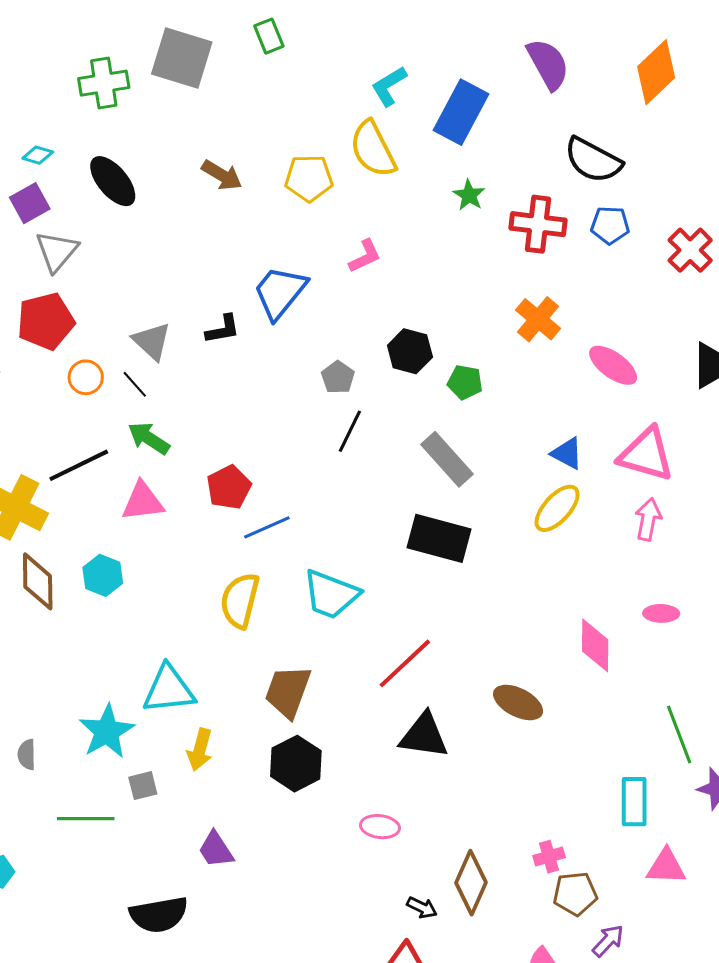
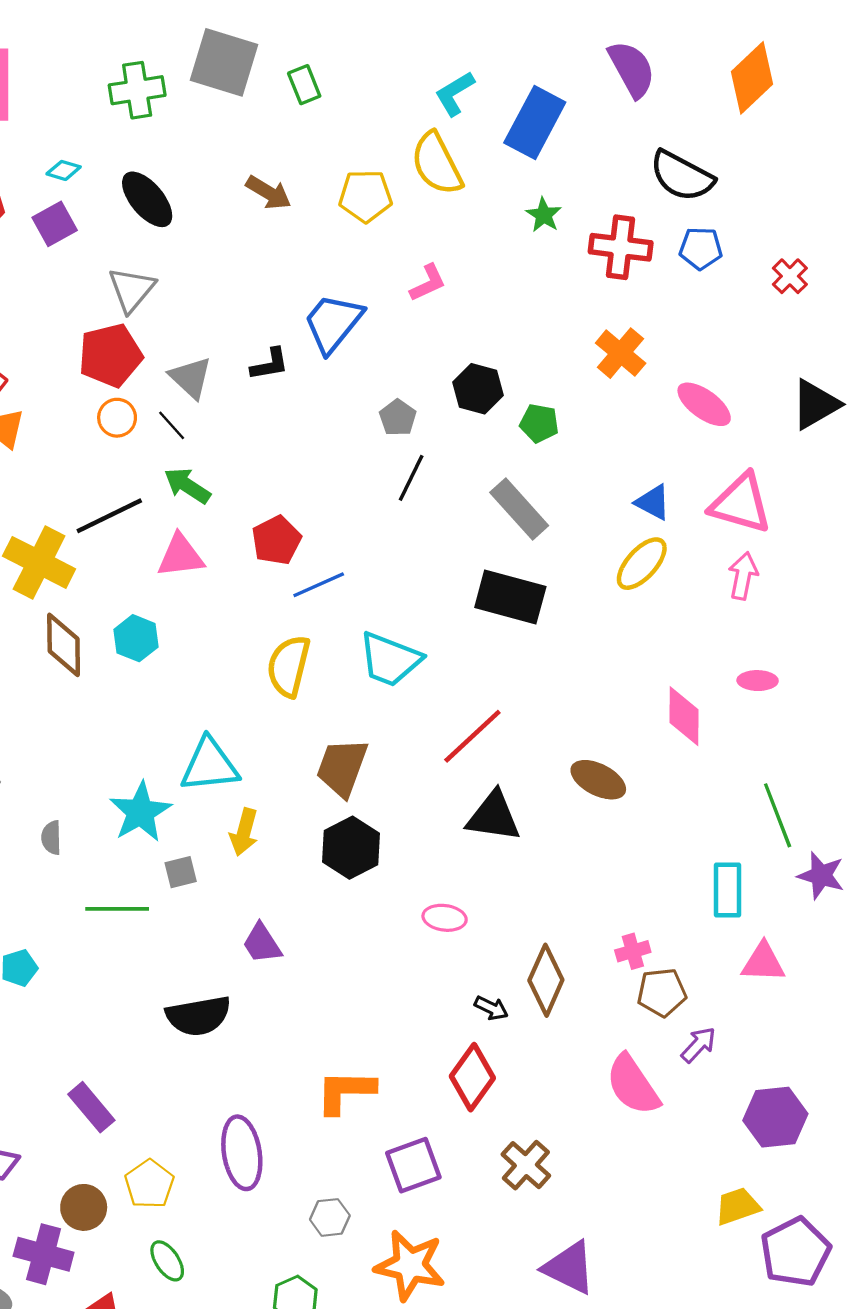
green rectangle: (269, 36) -> (304, 85), moved
red cross: (690, 250) -> (790, 276), size x0.7
gray triangle: (57, 251) -> (132, 290), moved
red pentagon: (46, 321) -> (110, 355), moved

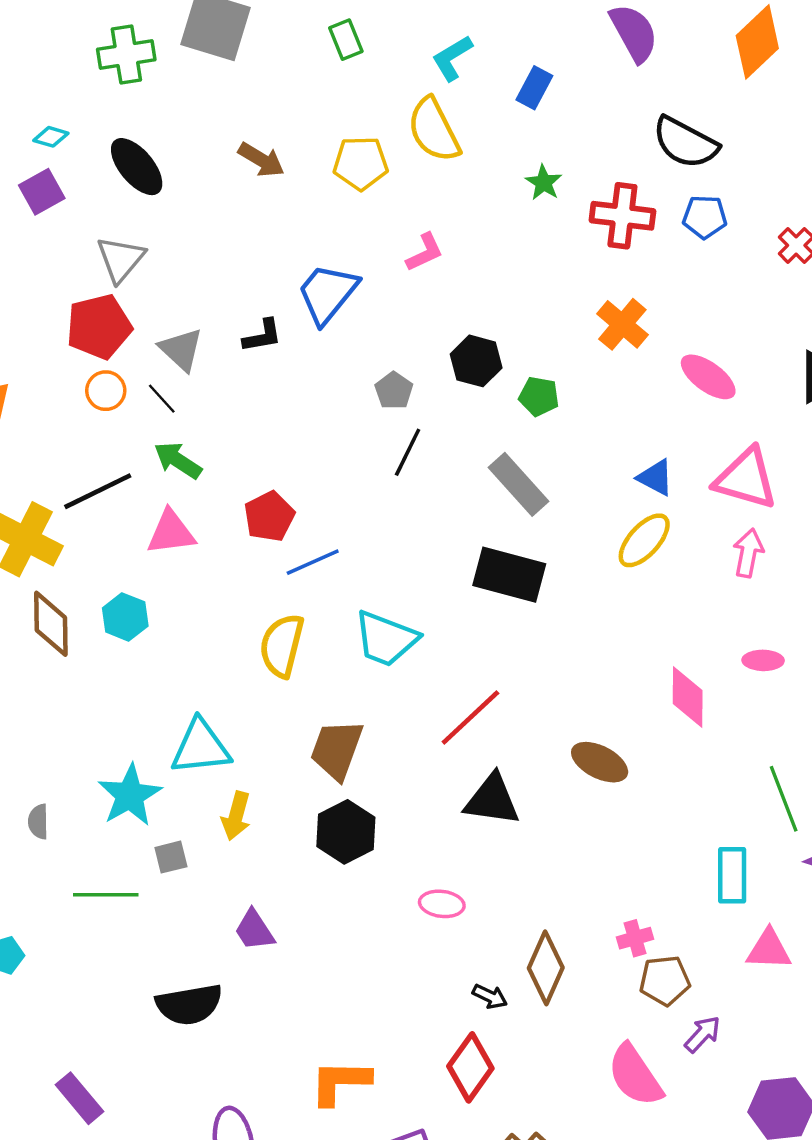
green rectangle: (304, 85) -> (346, 40), moved
blue rectangle: (535, 122) -> (534, 88), size x0.6

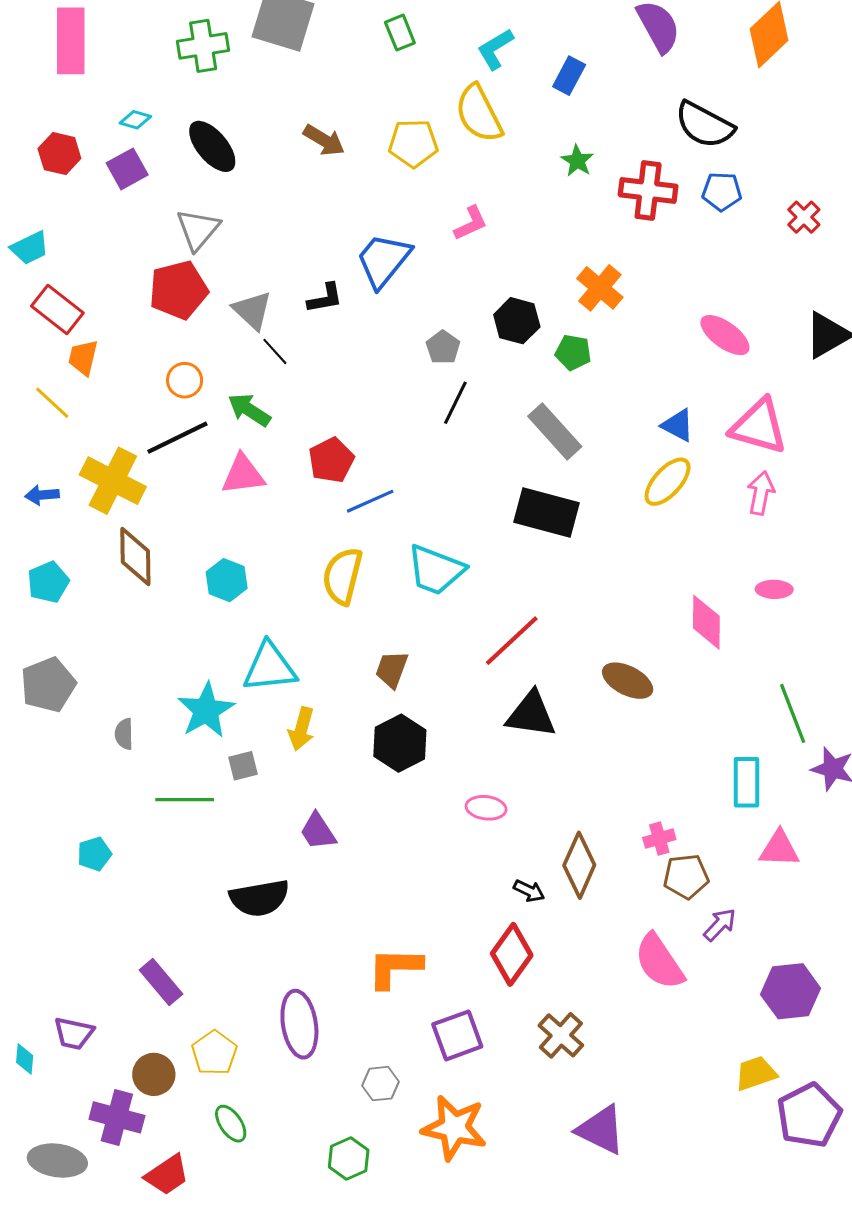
orange cross: (622, 324) -> (600, 288), moved
orange circle: (106, 391) -> (185, 380), moved
black line: (162, 399) -> (275, 351), moved
cyan hexagon: (125, 617) -> (227, 580), moved
brown trapezoid: (337, 750) -> (392, 669), size x0.7

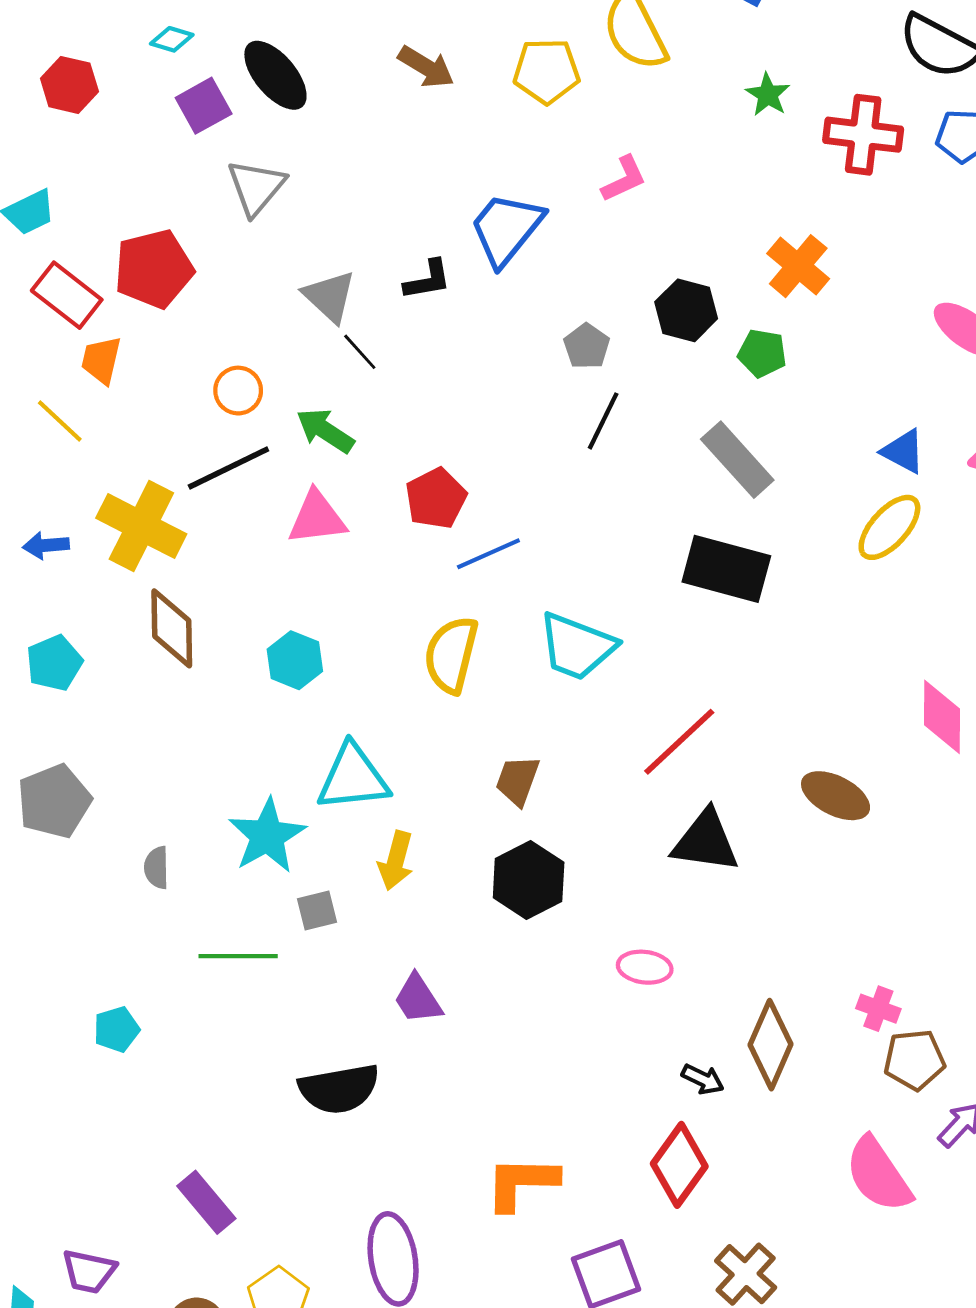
purple square: (127, 169) -> (204, 106), moved
red pentagon: (178, 290) -> (154, 269), moved
pink cross: (659, 839) -> (878, 1009), turned 36

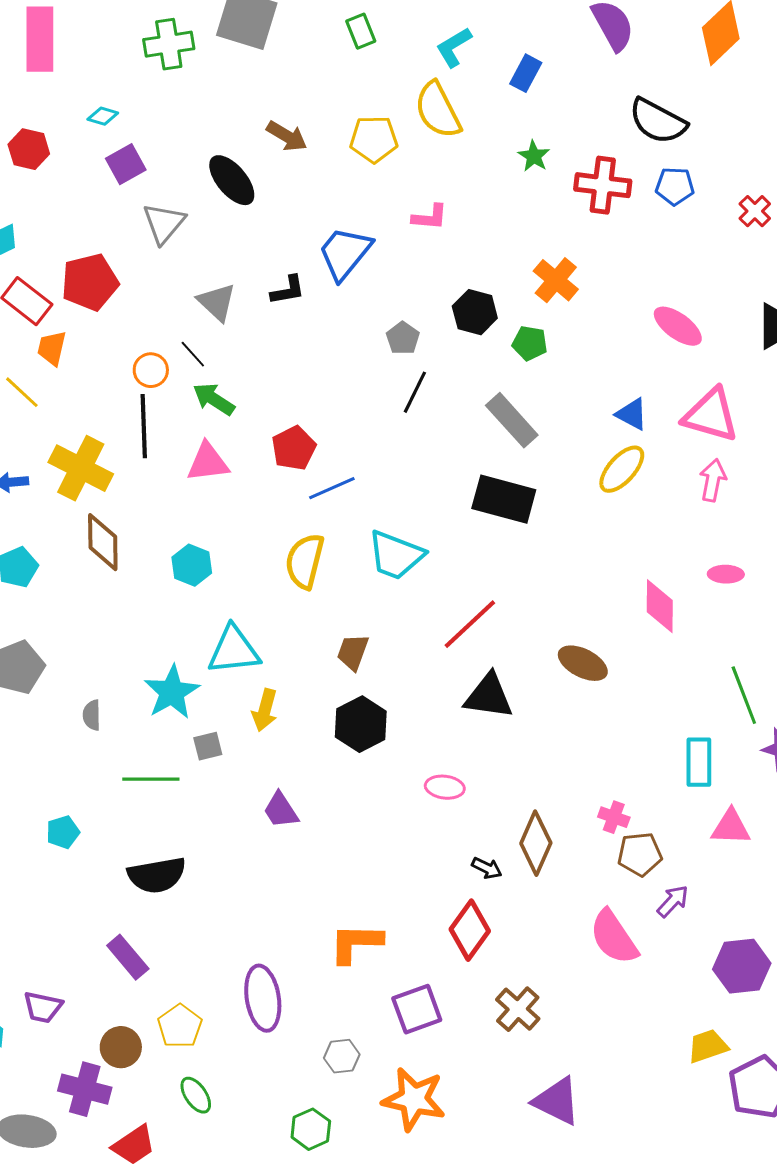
black ellipse: (275, 75) -> (232, 180), moved
pink L-shape: (624, 179) -> (430, 217), turned 30
black line: (360, 352) -> (193, 354), moved
black line: (228, 468) -> (144, 426), turned -66
black semicircle: (339, 1089) -> (157, 875), moved

